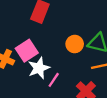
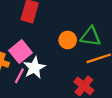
pink line: (54, 80) -> (19, 76), moved

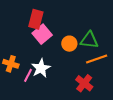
pink square: (21, 52) -> (42, 34), moved

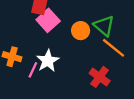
green triangle: (89, 40) -> (104, 26), turned 36
orange line: (97, 59) -> (113, 48), turned 60

